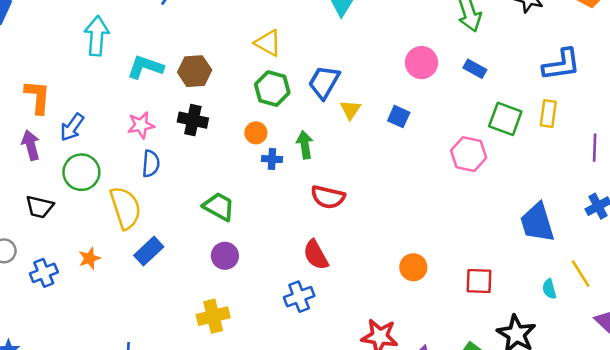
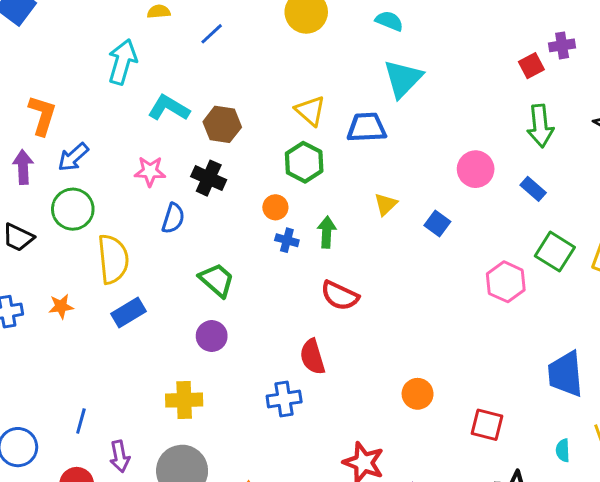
blue trapezoid: (324, 82) -> (367, 127), moved, turned 45
blue semicircle: (151, 164) -> (173, 218), moved

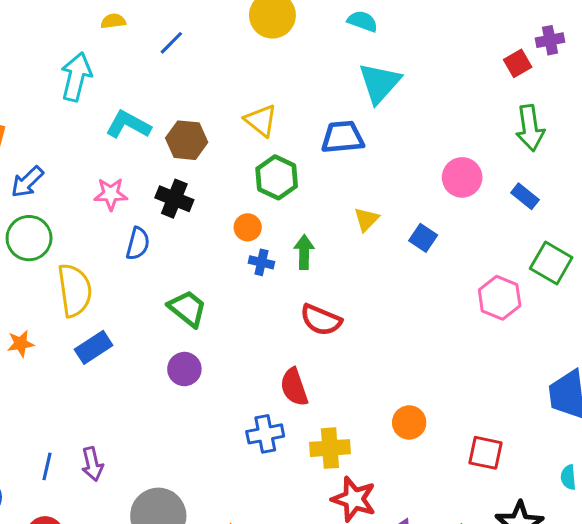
yellow triangle: (310, 111) -> (261, 121), moved
yellow cross: (184, 400) -> (330, 448), moved
purple arrow: (120, 456) -> (92, 464), moved

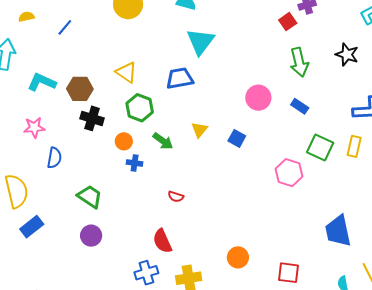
black cross: (174, 199) -> (92, 118), moved
green arrow: (304, 252) -> (163, 141), moved, turned 130
red semicircle: (321, 320) -> (176, 197), size x0.6

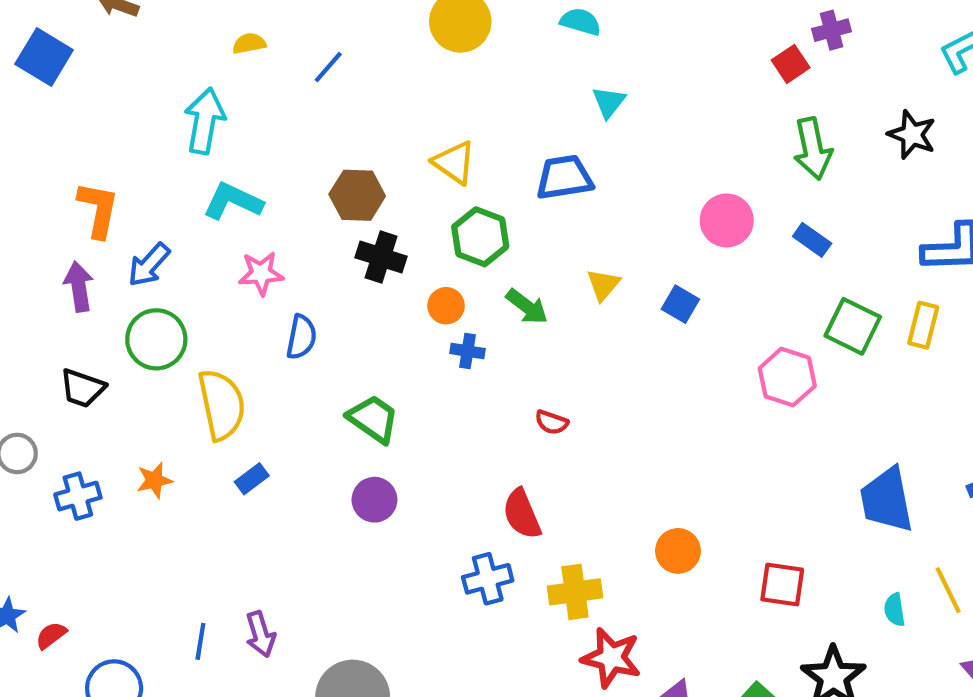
cyan triangle: (200, 42) -> (609, 102), size x0.6
cyan L-shape: (42, 82) -> (233, 201), moved
blue rectangle: (32, 227) -> (252, 479), size x0.7

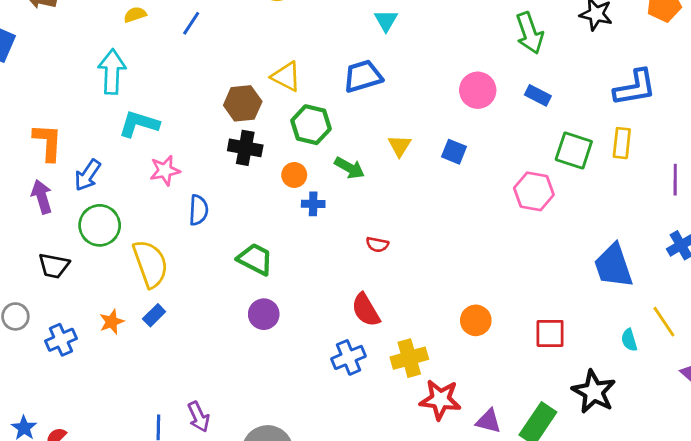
brown hexagon: (357, 195) -> (243, 103), moved
blue rectangle: (252, 479) -> (154, 315), moved

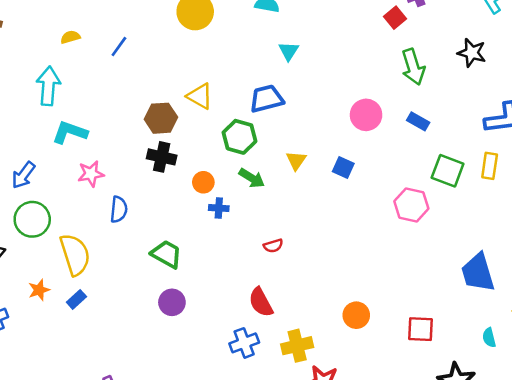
green hexagon: (311, 125) -> (240, 137), moved
red semicircle: (377, 245) -> (273, 246), turned -30
orange star: (112, 322) -> (39, 290), moved

